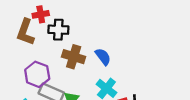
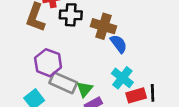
brown cross: (74, 57) -> (103, 26), moved

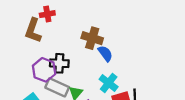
black cross: (71, 15) -> (59, 63), moved

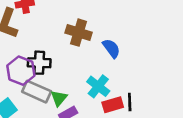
blue semicircle: (105, 53) -> (111, 48), moved

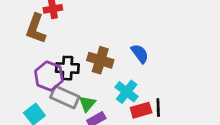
brown cross: (79, 33) -> (100, 60), moved

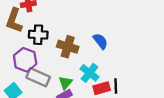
black cross: (67, 68) -> (38, 35), moved
green triangle: (87, 104) -> (65, 83), moved

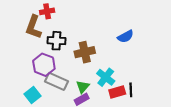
blue semicircle: (100, 41) -> (126, 36), moved, turned 98
brown cross: (68, 47) -> (85, 52), turned -30

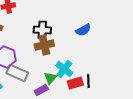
black cross: (57, 41) -> (42, 30), moved
green triangle: (83, 87) -> (50, 78), moved

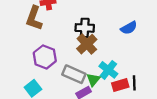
brown cross: (44, 45) -> (87, 44), turned -30
gray rectangle: (17, 73) -> (74, 74), moved

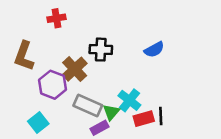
brown L-shape: (34, 18) -> (24, 56), moved
brown cross: (87, 44) -> (75, 69), moved

